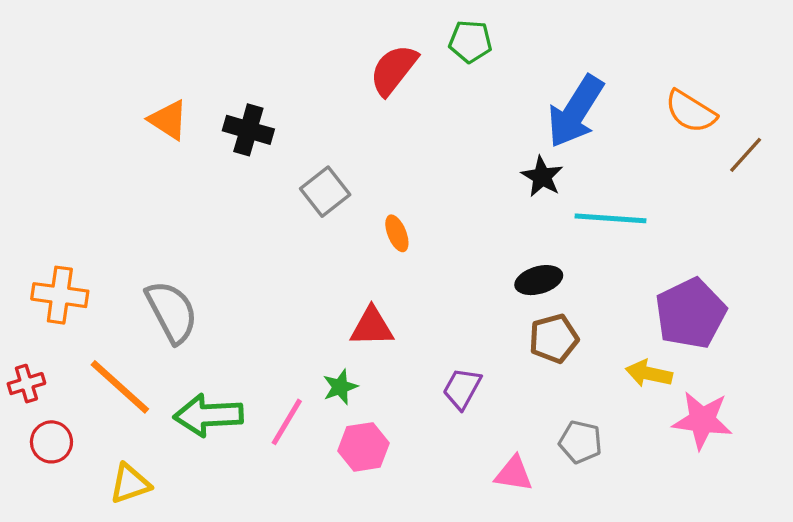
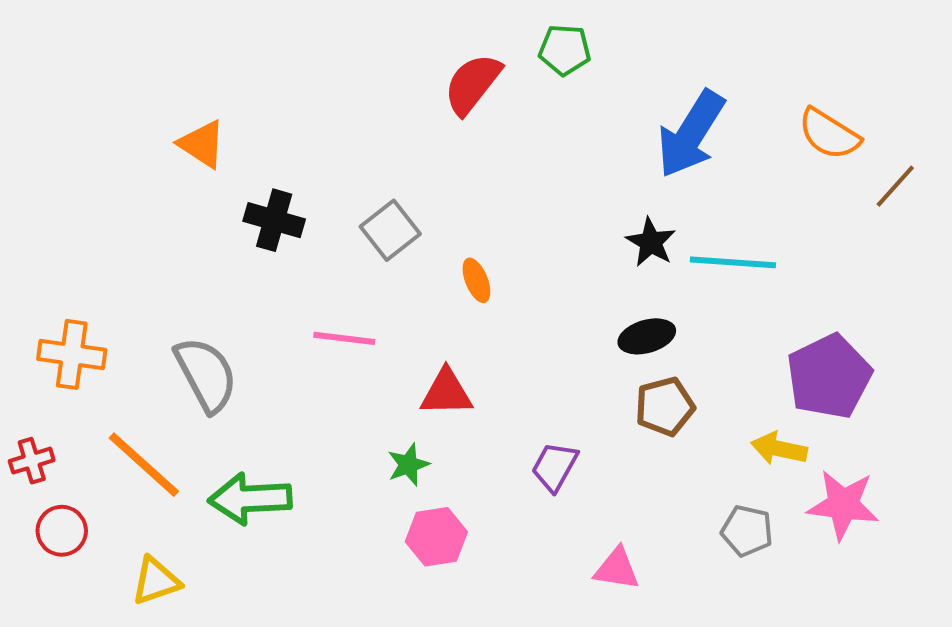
black cross: (248, 130) -> (274, 220), moved
black star: (542, 177) -> (651, 242), moved
pink line: (287, 422) -> (344, 338), moved, turned 66
gray pentagon: (580, 442) -> (747, 531), moved

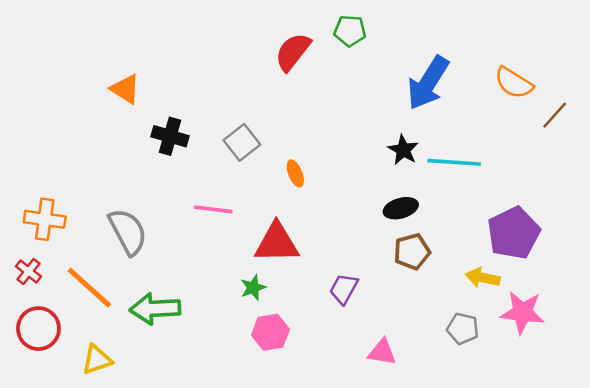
red triangle: (446, 393) -> (277, 243), size x1.4
red cross: (32, 461) -> (29, 271), moved, turned -35
red circle: (62, 531) -> (38, 329), size x1.4

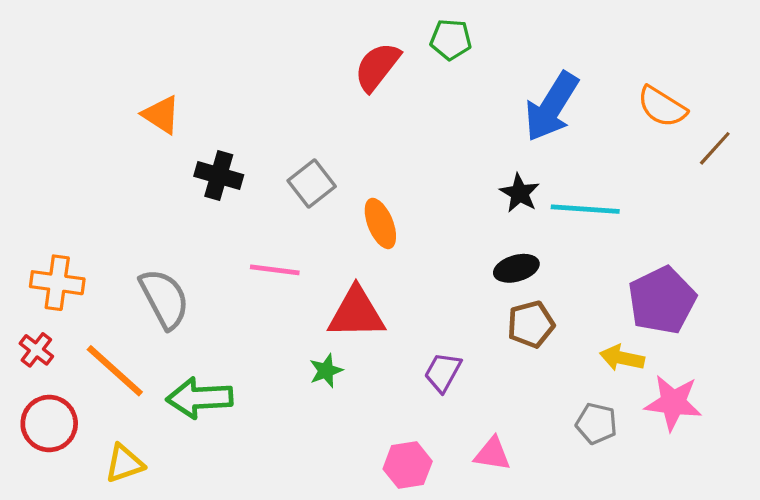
orange ellipse: (295, 173) -> (380, 223), size x1.4
pink hexagon: (270, 332) -> (408, 465), moved

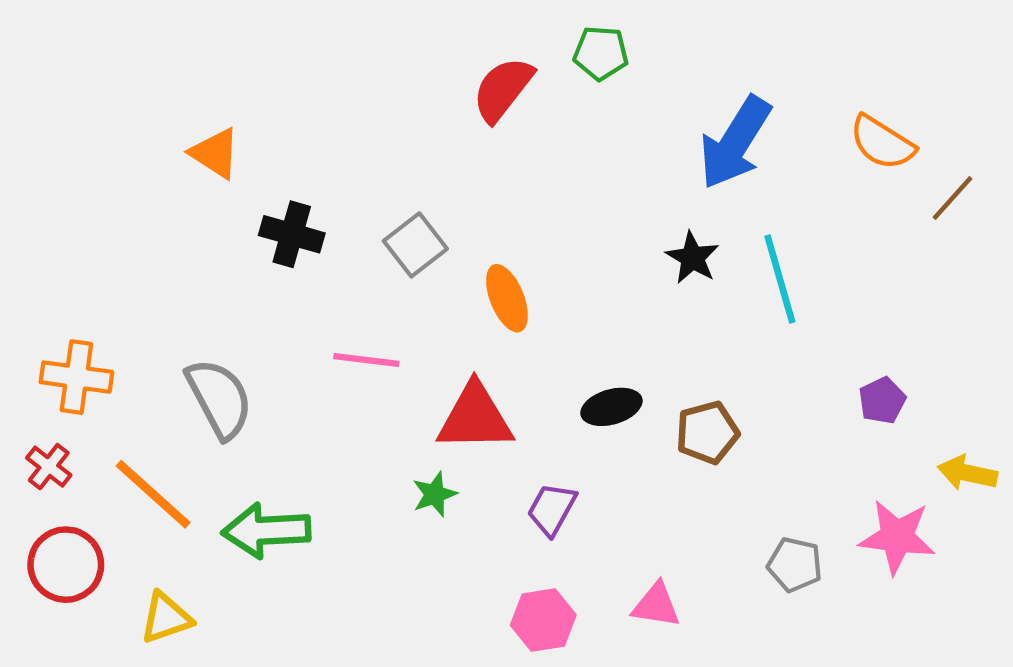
cyan line: (585, 209) -> (780, 279), turned 70
black ellipse: (516, 268) -> (611, 407), moved
purple pentagon: (662, 300) -> (882, 400), size x0.5
yellow arrow: (622, 358) -> (967, 473), moved
purple trapezoid: (443, 372) -> (552, 509), moved

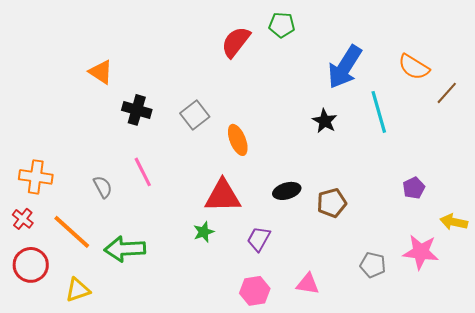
cyan line: (780, 279) -> (379, 112), moved
pink line: (366, 360) -> (143, 172), moved, turned 56
gray semicircle: (219, 398) -> (103, 187), size x0.6

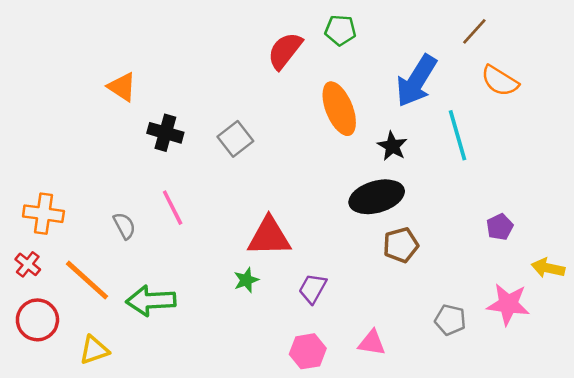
brown line: (447, 93) -> (474, 31), moved
orange ellipse: (238, 140) -> (339, 109), moved, size x1.4
black ellipse: (287, 191) -> (377, 197), moved, size x1.6

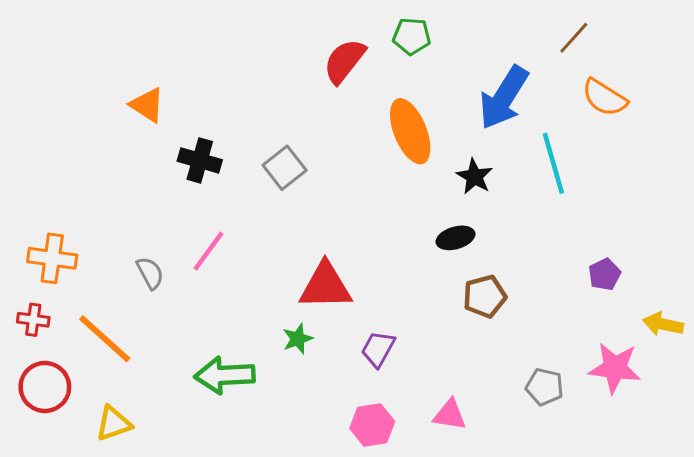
black ellipse: (377, 197) -> (455, 238), size x0.6
pink line: (173, 208) -> (209, 251), turned 63
red cross: (28, 264) -> (33, 320), turned -30
green arrow: (151, 301) -> (225, 375), moved

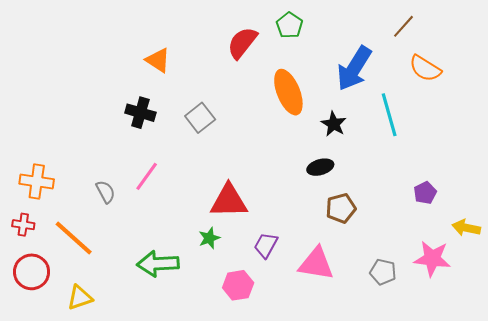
green pentagon: (412, 36) -> (289, 25), turned 30
orange triangle: (147, 105) -> (158, 60), moved
pink triangle: (450, 415) -> (316, 264), moved, size x1.5
pink hexagon: (372, 425) -> (238, 285), moved

